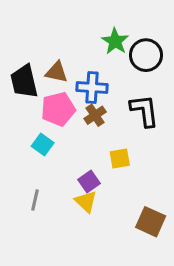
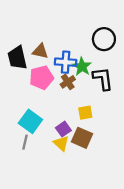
green star: (115, 41) -> (82, 67), moved
cyan square: (43, 145) -> (30, 121), moved, size x1.5
brown square: (151, 222) -> (82, 138), moved

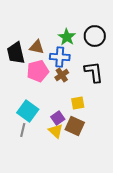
green star: (82, 67) -> (67, 37), moved

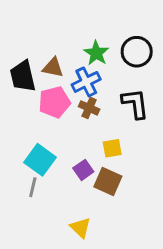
blue cross: (60, 57) -> (86, 82), turned -30
brown cross: (62, 75) -> (89, 108), turned -32
yellow triangle: (56, 131) -> (80, 228), moved

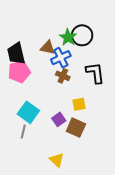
black circle: (137, 52) -> (82, 35), moved
brown triangle: (53, 68) -> (48, 47), moved
pink pentagon: (54, 102) -> (19, 72), moved

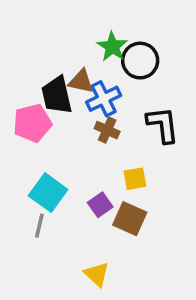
green star: (68, 37) -> (112, 47), moved
black trapezoid: (16, 54) -> (57, 95), moved

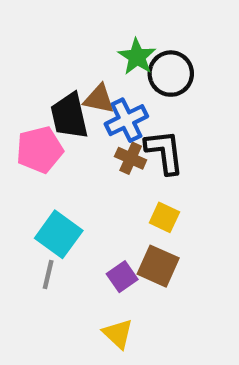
black L-shape: (163, 125) -> (164, 152), moved
yellow square: (135, 179) -> (164, 217), turned 35
purple square: (100, 205) -> (122, 277), moved

